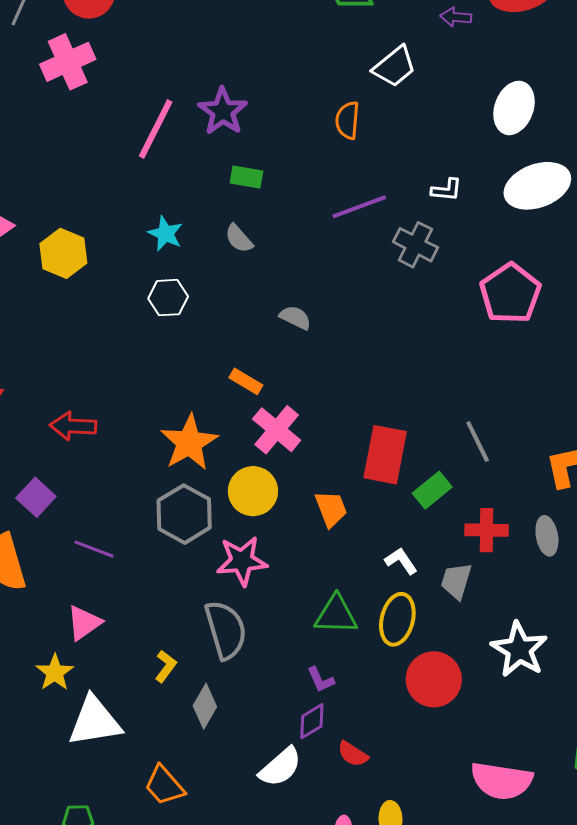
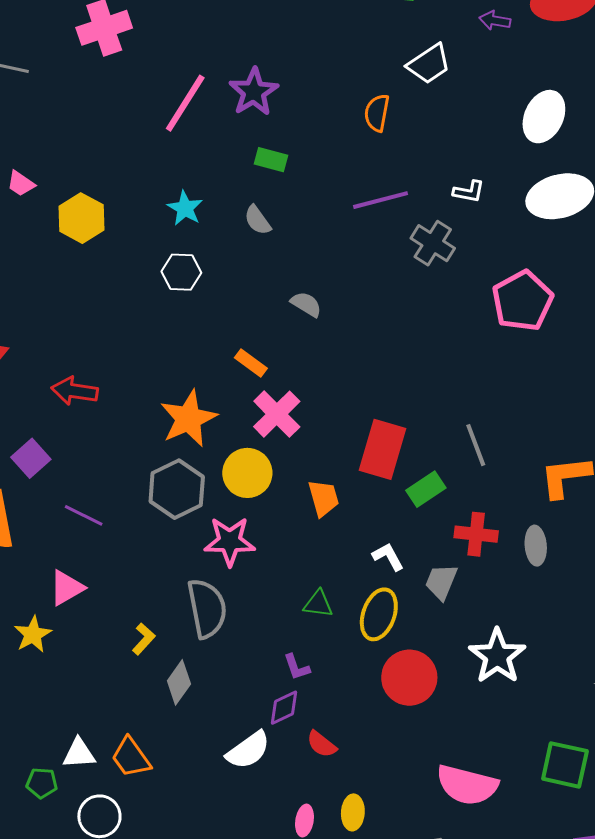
green triangle: (336, 615) -> (318, 604), size x0.7
white triangle: (95, 721) -> (79, 753), moved, size x0.6

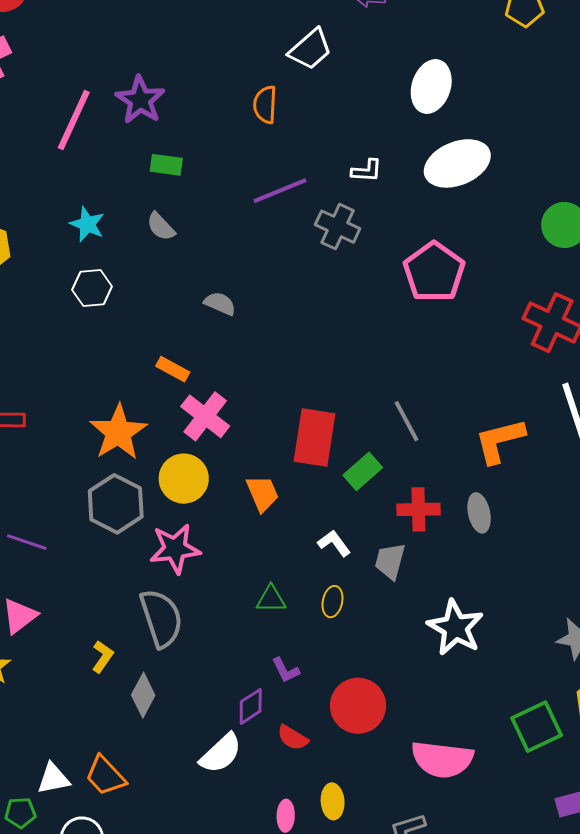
yellow ellipse: (379, 614) -> (332, 602), size x0.6
purple L-shape: (297, 667) -> (286, 670), moved
red circle: (409, 678) -> (358, 706), moved
green square: (565, 765) -> (537, 727), turned -30

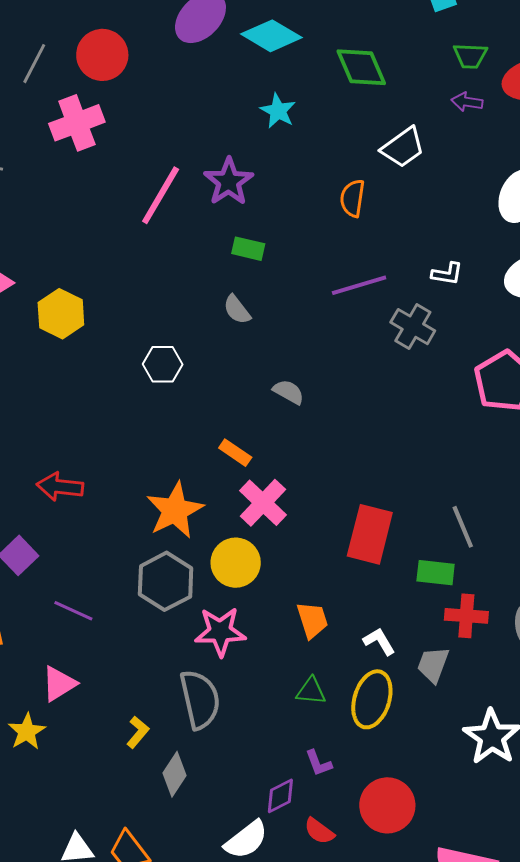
cyan star: (87, 224) -> (278, 111), moved
green rectangle: (363, 471) -> (436, 573), moved, turned 42
orange trapezoid: (262, 493) -> (312, 620), moved
yellow ellipse: (332, 602) -> (372, 699), size x1.8

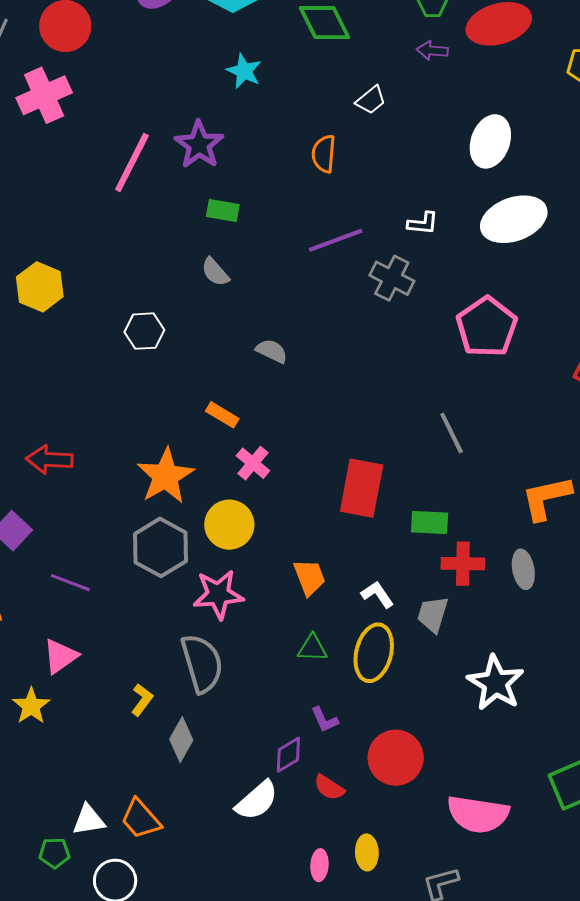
white trapezoid: (403, 147) -> (371, 100), size x0.7
pink cross: (263, 503) -> (253, 463), size x0.7
gray line: (463, 527) -> (452, 433), moved

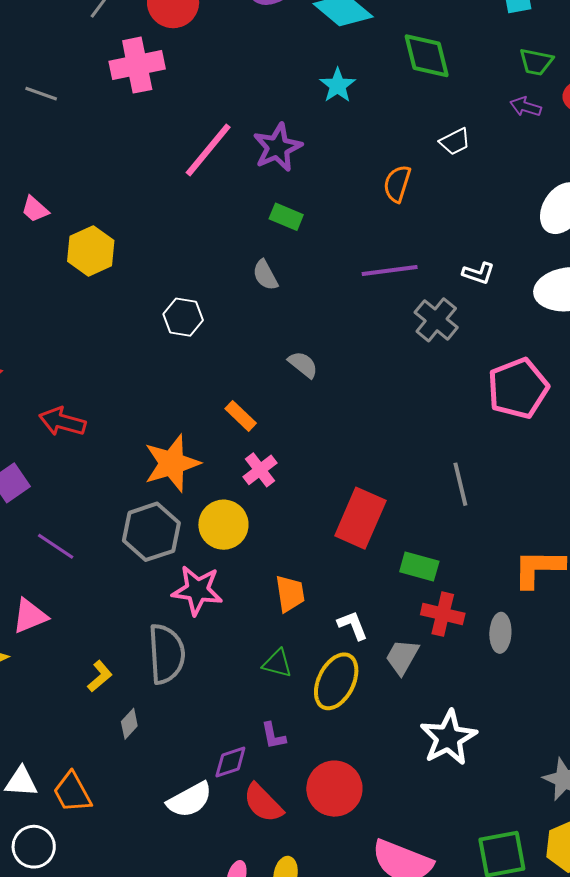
gray diamond: (181, 740) -> (129, 724), size x0.7
red semicircle: (329, 787) -> (263, 803), size x1.4

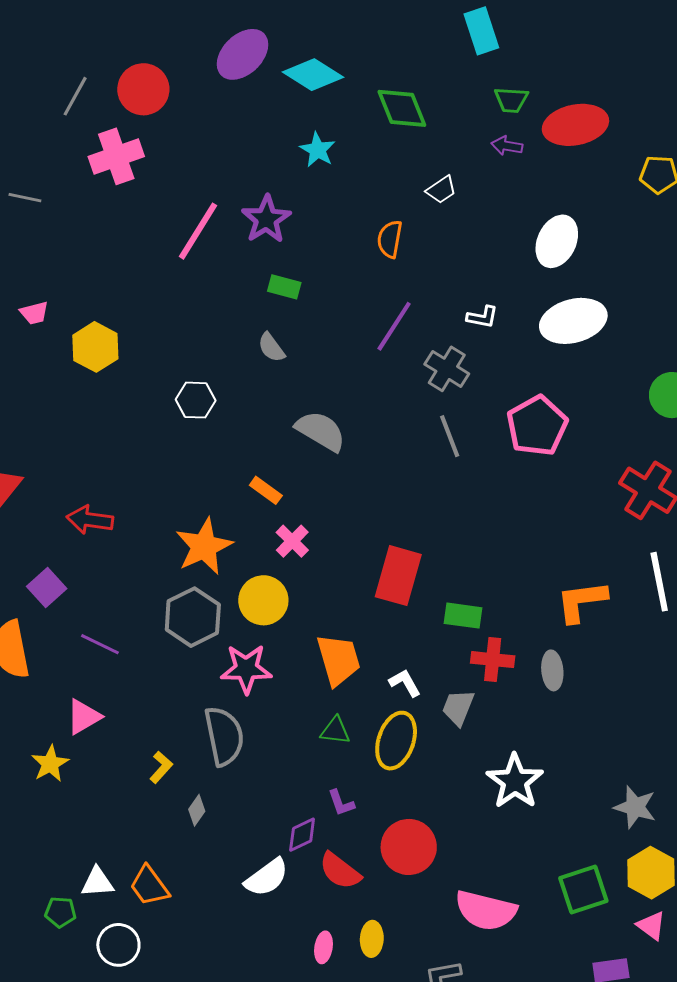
pink trapezoid: (35, 209) -> (34, 313), turned -48
purple line: (390, 271) -> (394, 326), turned -42
gray semicircle: (303, 365) -> (321, 431), size x1.6
gray line: (460, 484) -> (450, 436), moved
orange trapezoid: (290, 594) -> (339, 660), size x1.4

